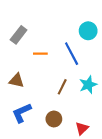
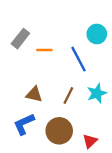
orange line: (40, 54) -> (44, 50), moved
brown triangle: (17, 81) -> (34, 94), moved
brown circle: (54, 119) -> (59, 131), size x1.5

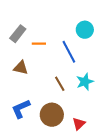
brown triangle: (34, 94) -> (21, 68), moved
brown line: (68, 96) -> (60, 84), turned -56

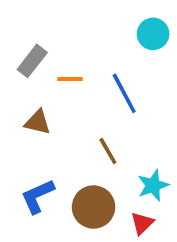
cyan circle: (85, 30) -> (153, 34), moved
cyan star: (85, 82) -> (153, 185), moved

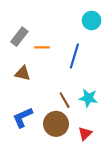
blue line: (124, 93) -> (74, 56), turned 45
brown line: (108, 151) -> (65, 100), moved
cyan star: (153, 185) -> (88, 98), moved, turned 30

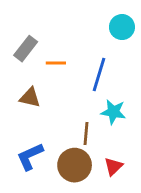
cyan star: (88, 98) -> (113, 112), moved
brown line: (65, 100) -> (86, 133), turned 35
red triangle: (85, 134) -> (113, 167), moved

